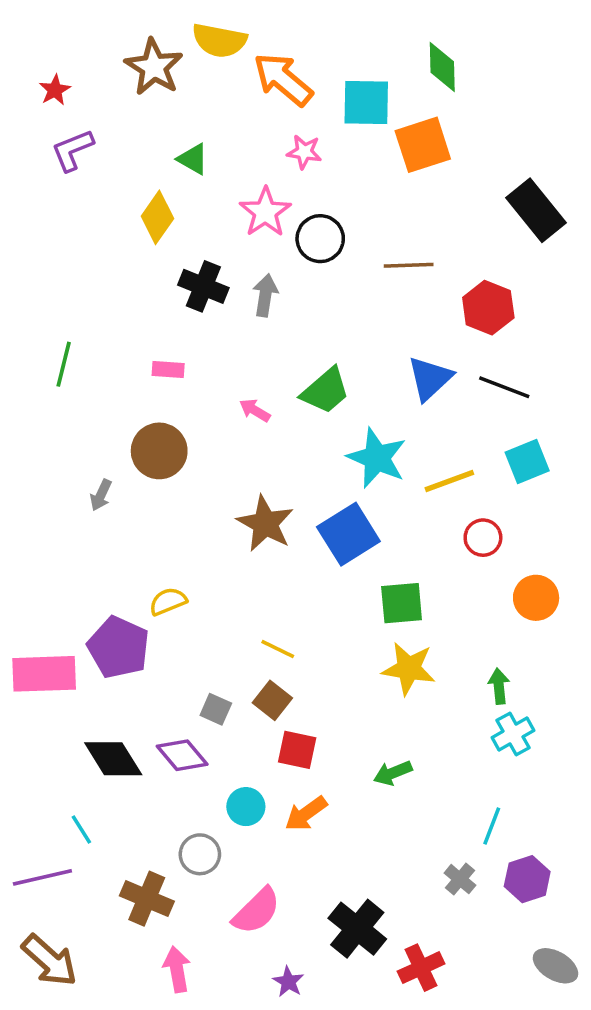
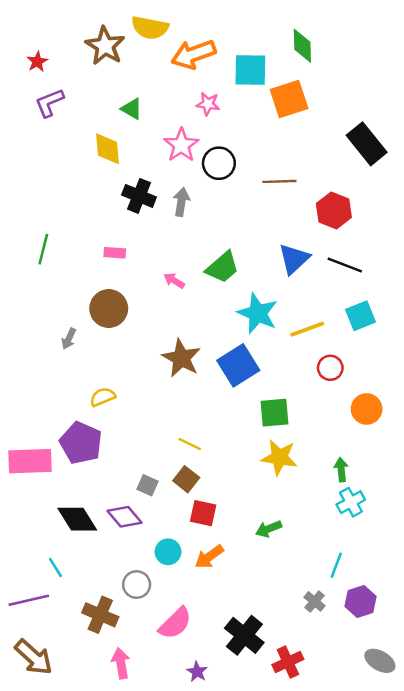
orange arrow: (283, 79) -> (193, 54), turned -60
yellow diamond: (157, 217) -> (108, 149), turned -40
yellow semicircle: (168, 601) -> (103, 397), moved

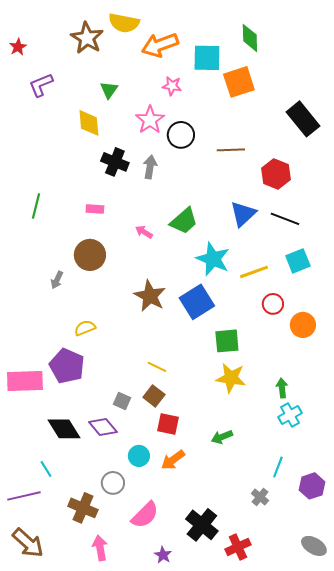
red star: (37, 62) -> (18, 47), moved
green triangle: (132, 109) -> (109, 90), turned 36
orange circle: (367, 409) -> (303, 325), moved
purple hexagon: (361, 601) -> (312, 486), moved

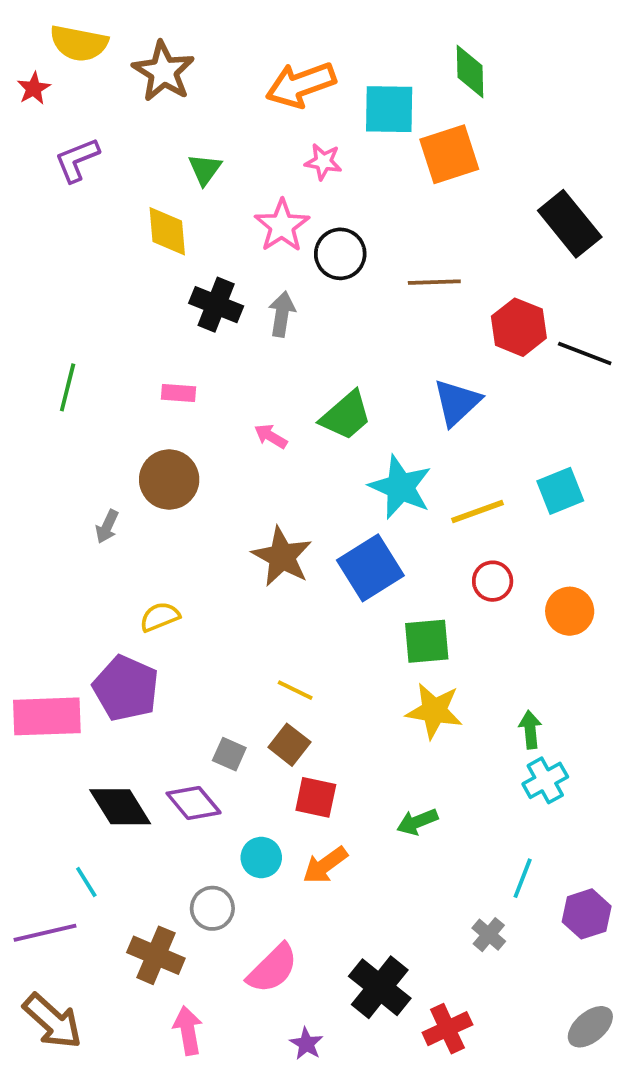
yellow semicircle: (124, 23) -> (79, 43), moved
black line: (285, 219) -> (585, 354), moved
red circle: (273, 304) -> (493, 581), moved
gray ellipse: (314, 546) -> (590, 1027), turned -70

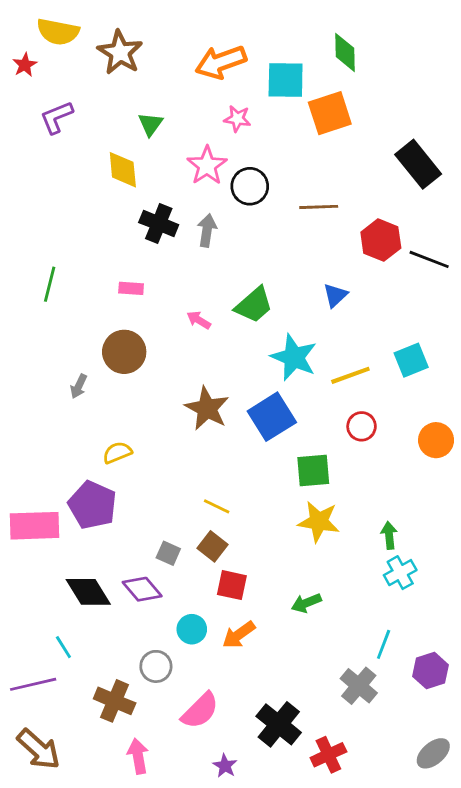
blue triangle: (457, 402) -> (335, 295), size x0.7
orange circle: (570, 611) -> (436, 440), moved
gray cross: (489, 935) -> (359, 686), size x1.5

